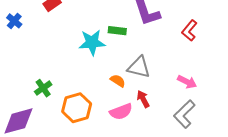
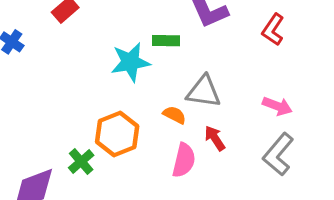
green cross: (43, 88) -> (81, 161), moved
orange hexagon: (77, 108) -> (117, 134), moved
pink semicircle: (121, 112) -> (184, 160), turned -50

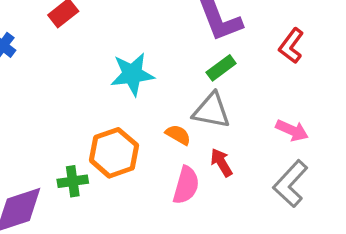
green rectangle: (166, 41) -> (221, 68), moved, turned -40
green cross: (81, 161) -> (73, 181), turned 30

